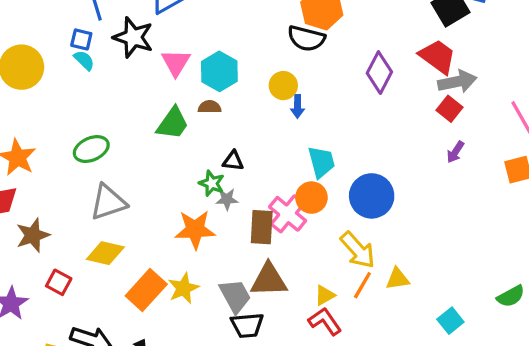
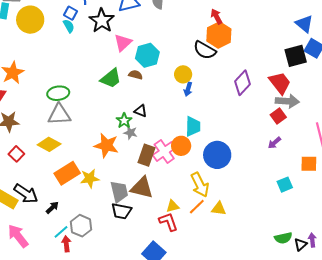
green ellipse: (91, 149) -> (58, 93), moved
cyan square: (450, 321) -> (285, 185), moved

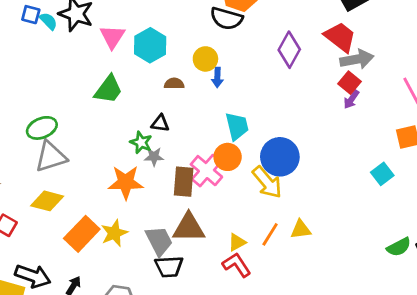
cyan semicircle: (69, 26) -> (48, 21), moved
brown semicircle: (136, 75) -> (174, 84), moved
purple arrow: (274, 143) -> (351, 99), moved
yellow arrow: (200, 185) -> (267, 182), moved

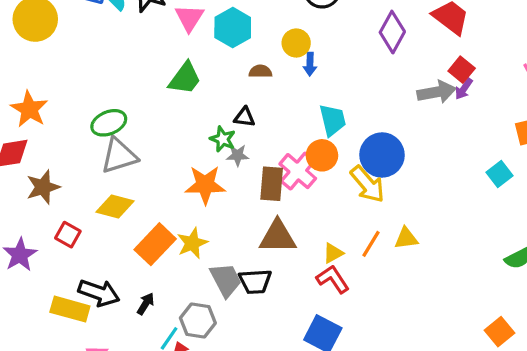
gray arrow: (357, 59) -> (437, 92), moved
gray trapezoid: (159, 241) -> (226, 280), moved

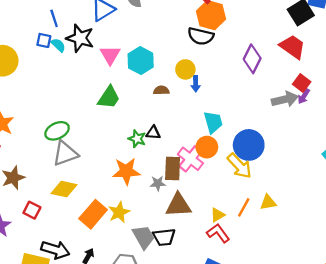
black triangle: (245, 117) -> (153, 133), moved
gray star: (237, 155) -> (158, 183), moved

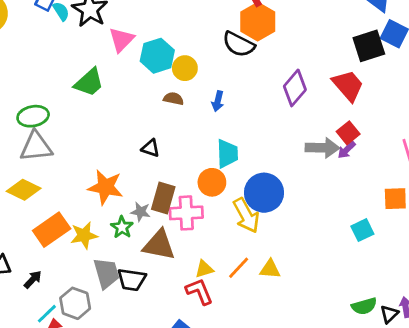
yellow circle: (185, 69) -> (185, 68), moved
green trapezoid: (109, 98) -> (89, 82), moved
green star: (137, 139) -> (122, 227), moved
pink cross: (190, 159) -> (186, 213), moved, turned 35

